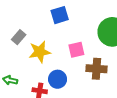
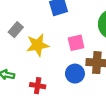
blue circle: (58, 79) -> (75, 74), moved

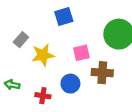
blue circle: (75, 74) -> (70, 84), moved

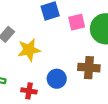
pink square: (81, 53) -> (77, 22), moved

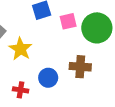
yellow star: (29, 50) -> (21, 49), turned -30

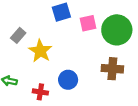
brown cross: (80, 67) -> (112, 69), moved

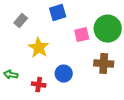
pink square: (88, 23) -> (82, 35), moved
gray rectangle: (18, 35) -> (21, 21), moved

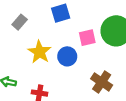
brown cross: (104, 64) -> (102, 82), moved, turned 30
blue circle: (64, 74) -> (67, 56), moved

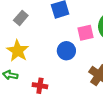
yellow star: (40, 52) -> (18, 51), moved

